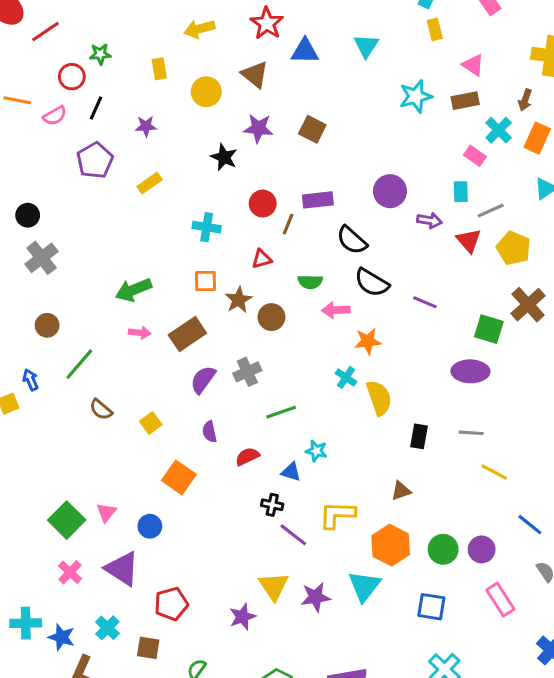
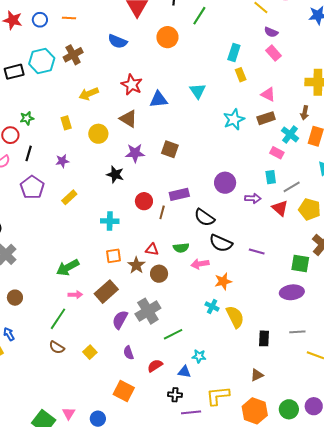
red triangle: (262, 259) -> (152, 250), moved, turned 32
green line: (79, 364) -> (58, 319), moved
gray cross: (247, 372) -> (148, 311), size x1.4
orange square: (179, 477) -> (124, 391), moved
purple line: (293, 535) -> (191, 412), turned -36

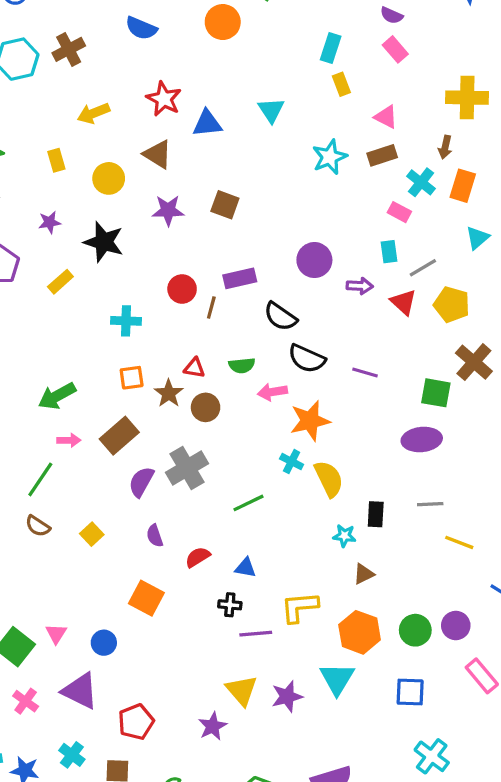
black star: (115, 175) -> (104, 242), moved, size x1.4
orange star: (223, 281) -> (310, 421), size x1.4
green line: (173, 334) -> (249, 503), moved
cyan star: (199, 356) -> (344, 536), moved

